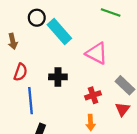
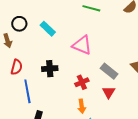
black circle: (37, 18) -> (19, 24), moved
cyan rectangle: (59, 31) -> (48, 29), size x0.7

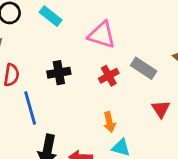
red cross: (82, 82) -> (109, 76), moved
red triangle: (109, 92) -> (161, 109), moved

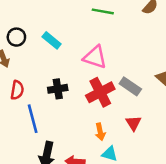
red cross: (109, 76) -> (100, 92), size x1.6
red triangle: (161, 109) -> (133, 123), moved

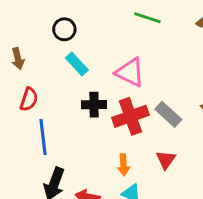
black circle: (16, 37) -> (64, 29), moved
cyan rectangle: (52, 40) -> (77, 64), moved
black cross: (58, 89) -> (94, 105), moved

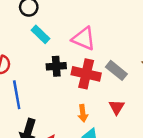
red cross: (130, 116) -> (86, 74), turned 36

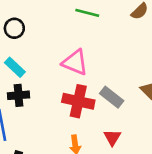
cyan rectangle: (40, 34) -> (15, 67), moved
black cross: (56, 66) -> (19, 95), moved

